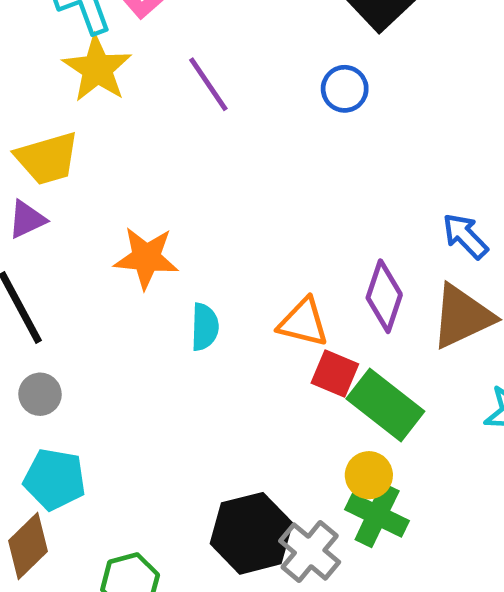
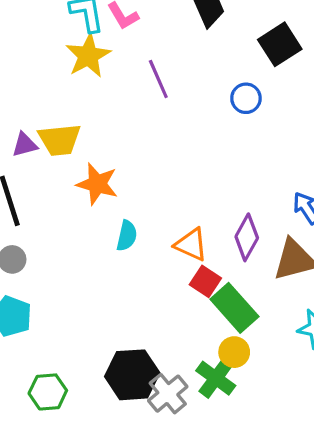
yellow trapezoid: (47, 158) -> (60, 140), moved
yellow circle: (369, 475) -> (234, 352), moved

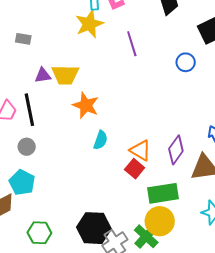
red square: (205, 281) -> (135, 169), moved
green rectangle: (234, 308) -> (163, 193), turned -64
yellow circle: (234, 352) -> (160, 221), size x1.5

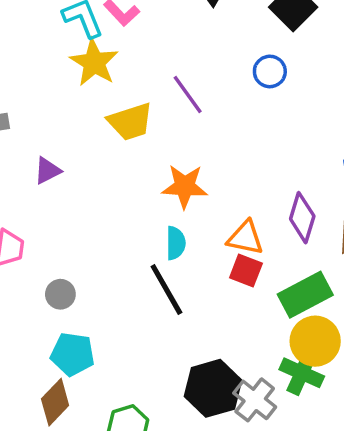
purple line: (132, 44) -> (188, 94), moved
yellow trapezoid: (65, 75) -> (130, 122), moved
orange star: (86, 105) -> (185, 186), moved
black line: (29, 110) -> (166, 290), moved

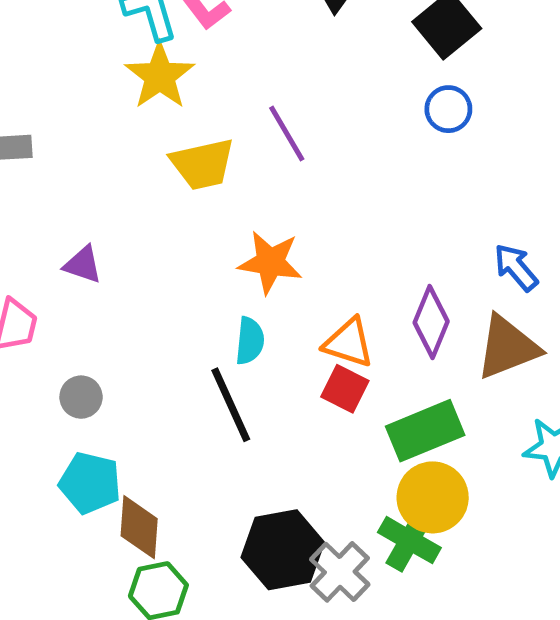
blue circle: (270, 71) -> (448, 109), moved
purple triangle: (47, 171) -> (83, 265), moved, turned 40
brown diamond: (55, 402) -> (139, 527), moved, turned -45

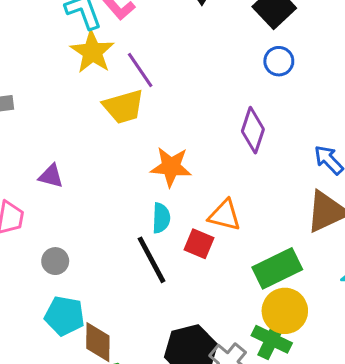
purple line: (287, 134) -> (140, 70), moved
purple diamond: (431, 322) -> (253, 130), moved
red square: (345, 389) -> (199, 244), moved

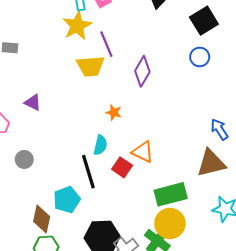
purple diamond: (253, 130) -> (142, 71), moved
orange star: (171, 167) -> (114, 112), size x0.6
cyan pentagon: (65, 316) -> (67, 200), moved, turned 30

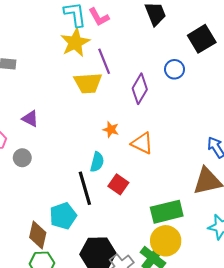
blue circle: (200, 57) -> (174, 69), moved
orange triangle: (143, 152) -> (142, 143), moved
gray circle: (24, 159) -> (22, 158), moved

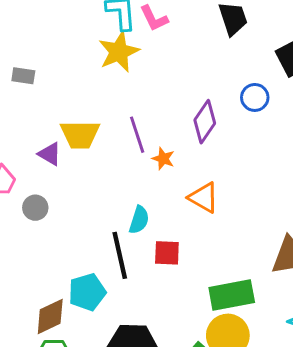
purple line: (104, 61) -> (137, 135), moved
yellow trapezoid: (88, 83) -> (80, 134), moved
orange star: (111, 130) -> (163, 159), moved
red square: (118, 184) -> (167, 253), turned -36
brown diamond: (38, 235) -> (50, 317), turned 48

